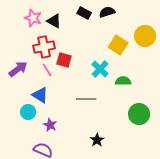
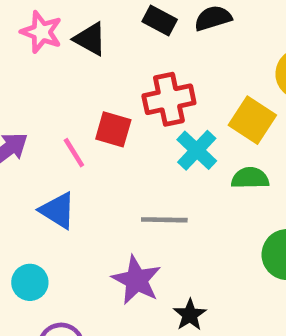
yellow square: (118, 45) -> (252, 120), moved
red cross: (44, 47) -> (169, 99), moved
cyan circle: (28, 112) -> (30, 282), moved
purple star: (50, 125) -> (136, 280), moved, size x1.5

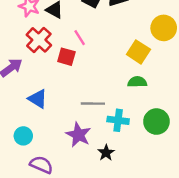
red cross: (169, 99) -> (39, 40), moved, turned -35
cyan cross: (197, 150) -> (118, 120), moved, turned -36
pink line: (74, 153) -> (80, 38), moved

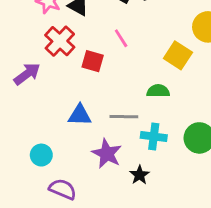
pink line: (80, 38) -> (121, 38), moved
green semicircle: (137, 82) -> (158, 91), moved
blue triangle: (38, 99) -> (80, 115), moved, turned -30

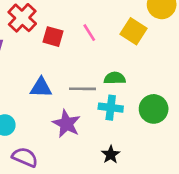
pink line: (121, 38) -> (89, 33), moved
green semicircle: (158, 91) -> (115, 78), moved
black star: (140, 175) -> (111, 155), moved

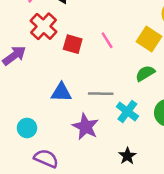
green semicircle: (115, 78) -> (145, 73), moved, turned -30
cyan cross: (111, 108) -> (127, 111), turned 30

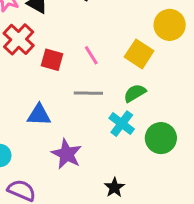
gray line: (101, 94) -> (88, 93), moved
cyan cross: (127, 111) -> (122, 124), moved

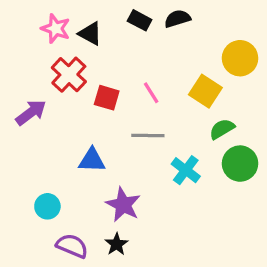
green semicircle: (135, 93) -> (222, 129), moved
green circle: (161, 138) -> (240, 164), moved
black star: (114, 187) -> (117, 244), moved

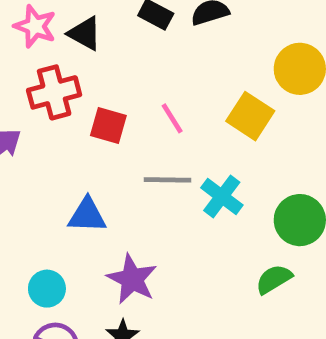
red cross: (69, 75) -> (54, 92), turned 32
green semicircle: (222, 129) -> (274, 279), moved
cyan cross: (186, 170) -> (222, 196), moved
cyan circle: (47, 206) -> (47, 289), moved

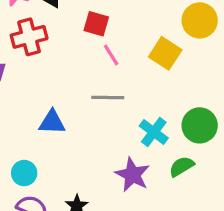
red square: (108, 126) -> (96, 24), moved
cyan cross: (222, 196) -> (154, 132), moved
purple star: (132, 279) -> (132, 175), moved

